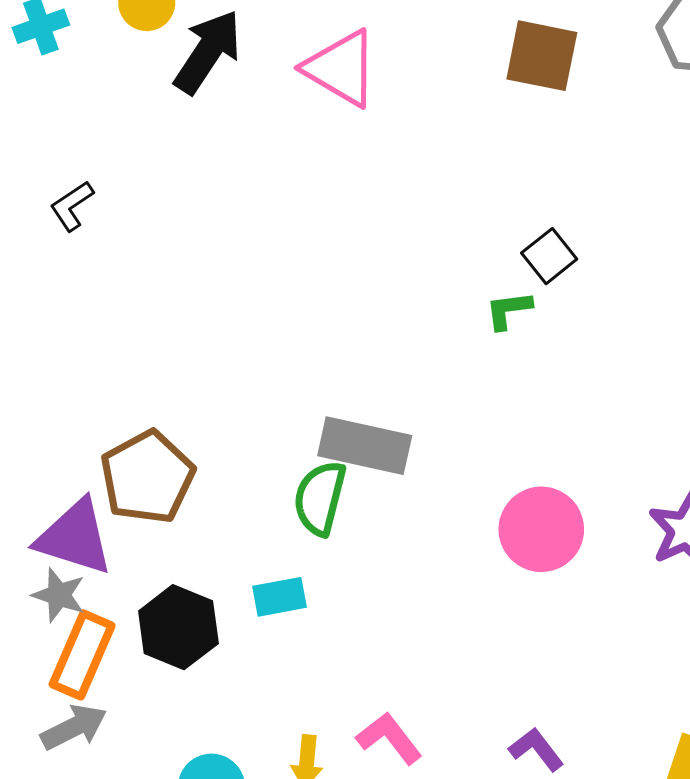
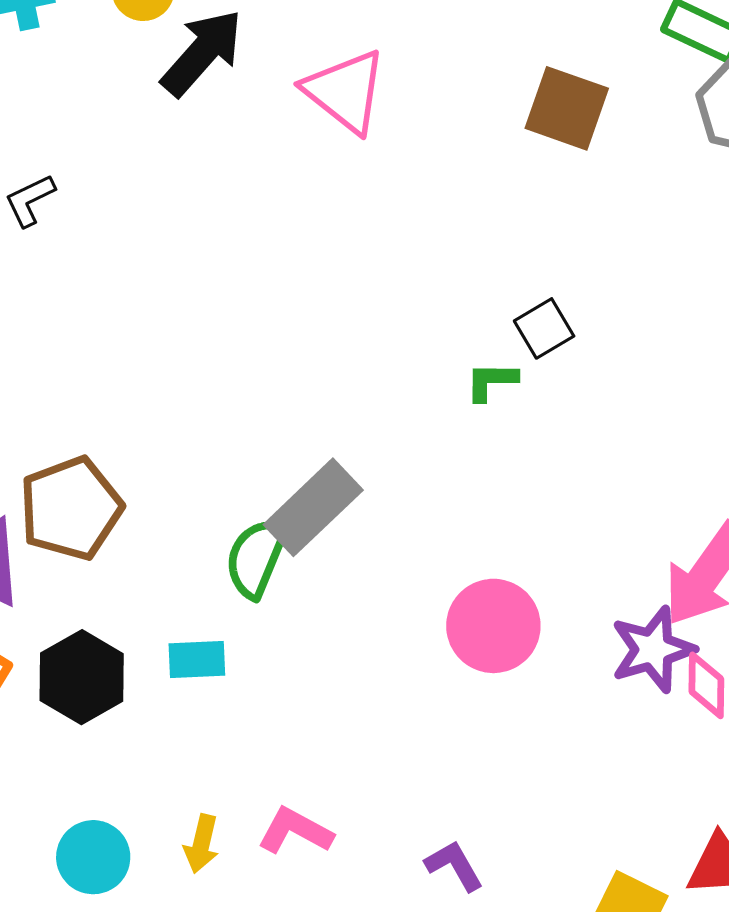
gray rectangle: (365, 446) -> (313, 507), turned -64
pink L-shape: (389, 738) -> (295, 831), turned -32

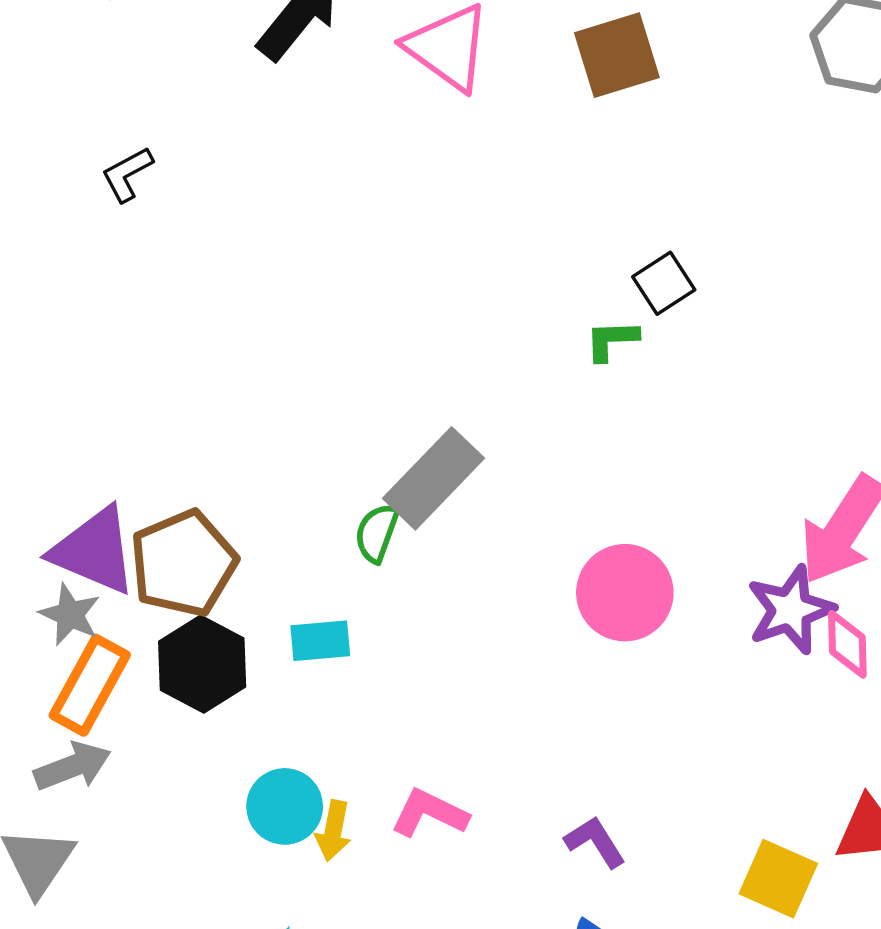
brown square: (567, 108) -> (617, 55), moved, turned -34
brown pentagon: (71, 508) -> (183, 563), moved
green semicircle: (256, 558) -> (377, 533), size x0.7
cyan circle: (93, 857) -> (285, 806), moved

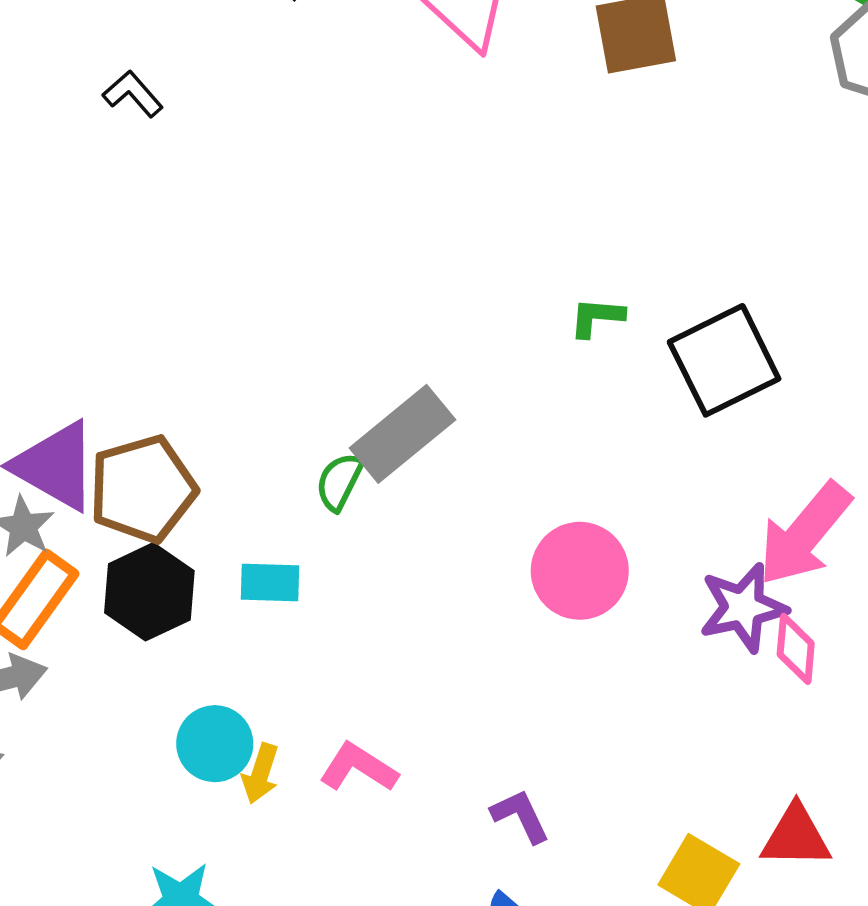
black L-shape: (127, 174) -> (133, 94), turned 70
black square: (664, 283) -> (724, 360), moved, size x1.8

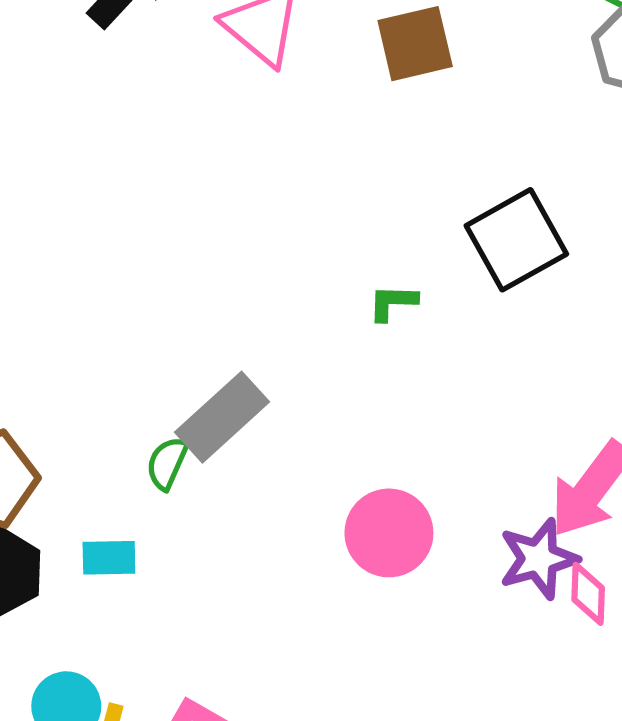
black square: (724, 360) -> (516, 240), moved

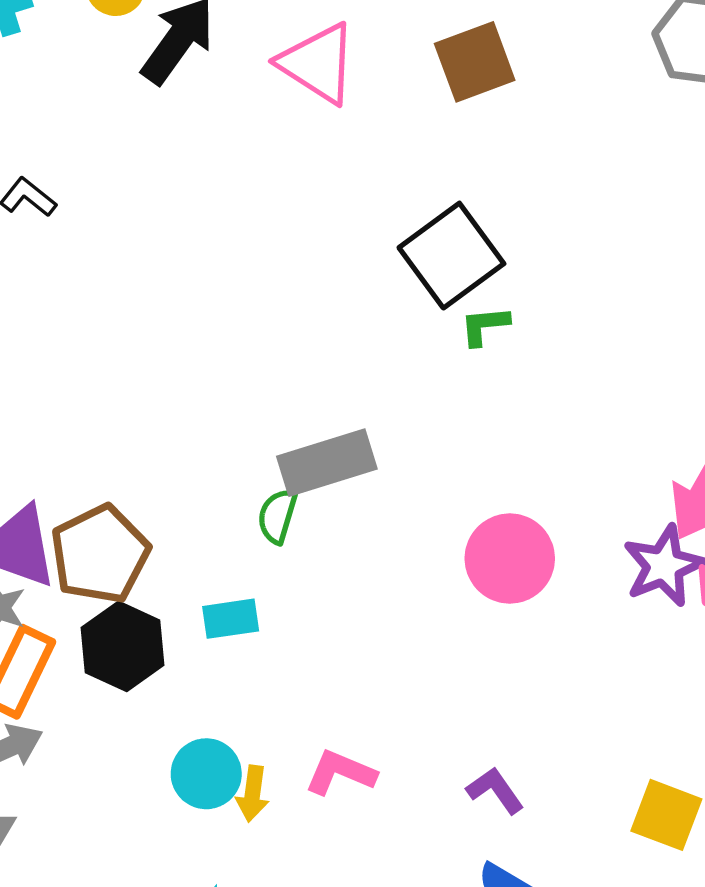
black square: (516, 240) -> (451, 256), moved
gray rectangle: (222, 417) -> (327, 463), turned 32

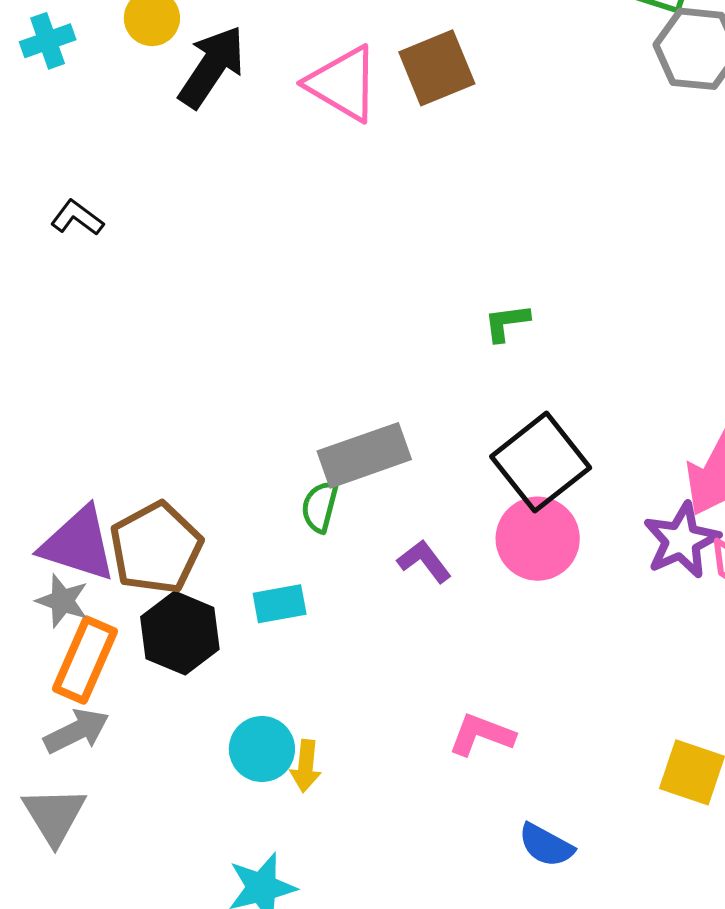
brown square: (475, 62) -> (437, 68), moved
black square: (451, 256) -> (541, 462), moved
pink L-shape: (340, 772) -> (482, 735), moved
purple L-shape: (495, 790) -> (424, 561), moved

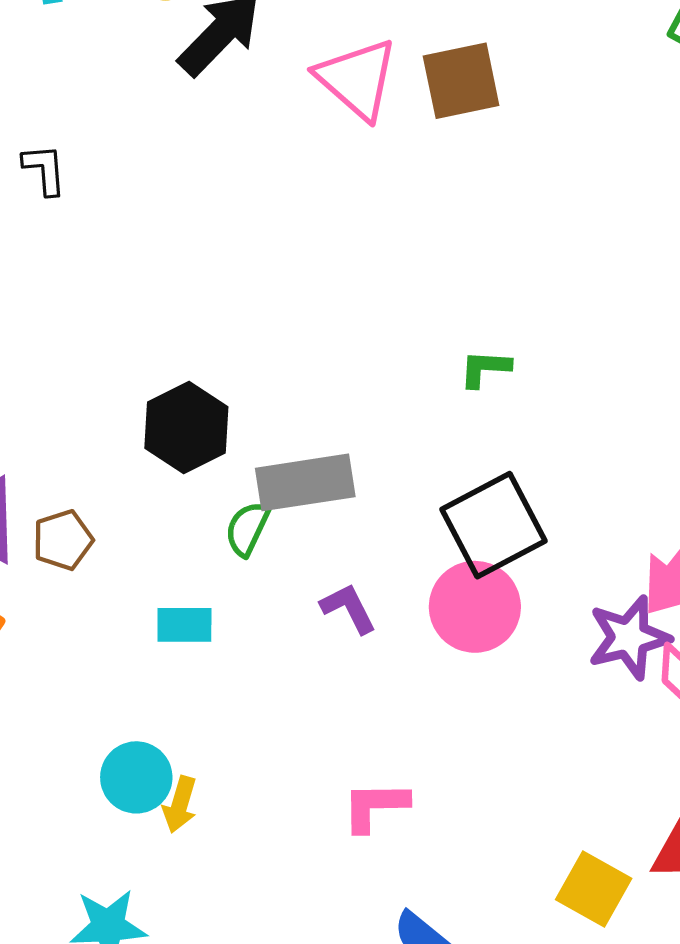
black L-shape: (77, 218) -> (44, 169), turned 38
brown pentagon: (156, 548) -> (63, 540), size x0.6
black hexagon: (180, 633) -> (186, 427), moved
pink L-shape: (482, 735) -> (375, 806), turned -32

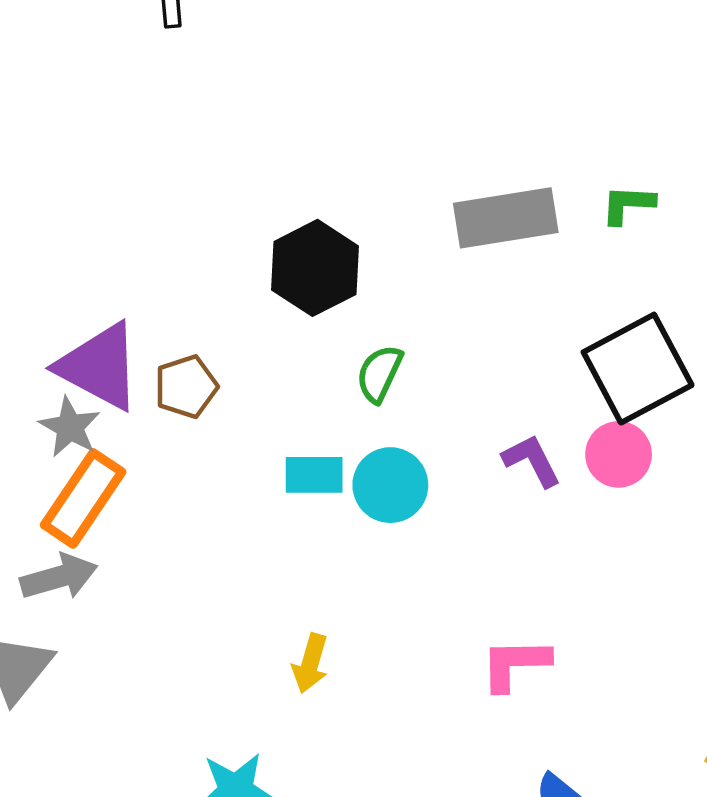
gray rectangle: (305, 482) -> (506, 218), moved
pink circle: (475, 607) -> (619, 454), size x0.7
purple L-shape: (348, 608) -> (532, 461), moved
cyan circle: (136, 777) -> (390, 485), moved

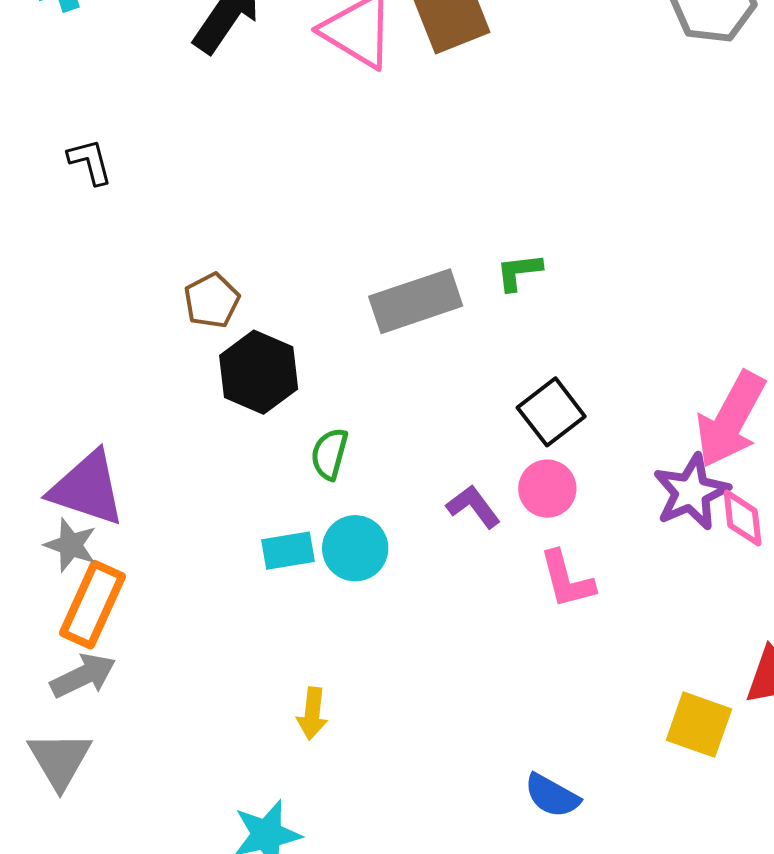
black square: (638, 369) -> (551, 412), size x0.7
brown pentagon: (186, 387) -> (212, 301), moved
pink L-shape: (515, 664) -> (567, 579), moved, turned -94

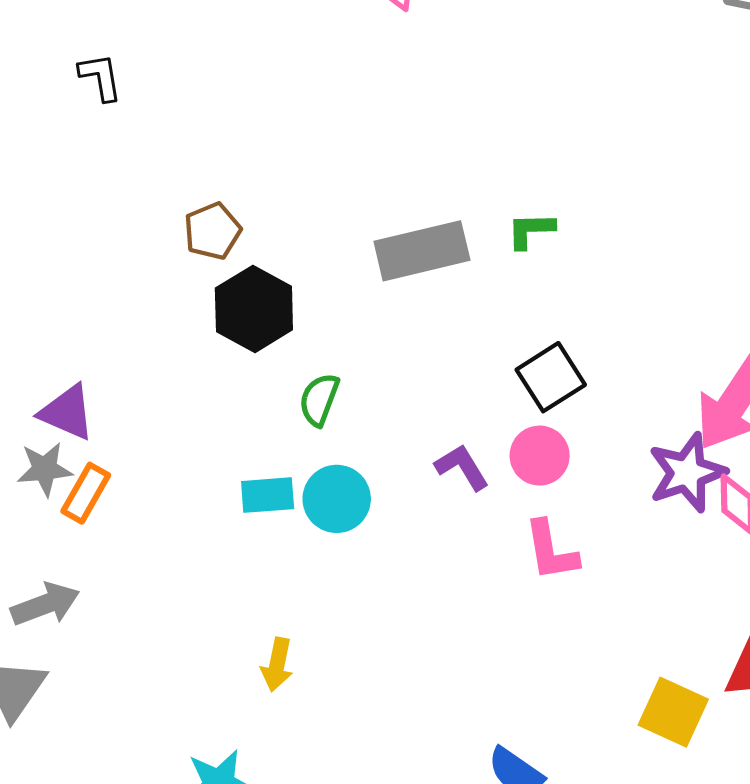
purple triangle: (87, 488) -> (67, 412), size x0.7
gray star: (71, 545) -> (45, 469), turned -30
orange rectangle: (92, 605) -> (86, 493), moved, size x0.7

